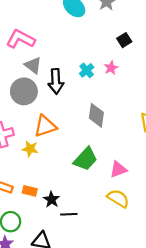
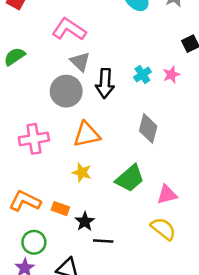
yellow star: (30, 149) -> (82, 172), moved

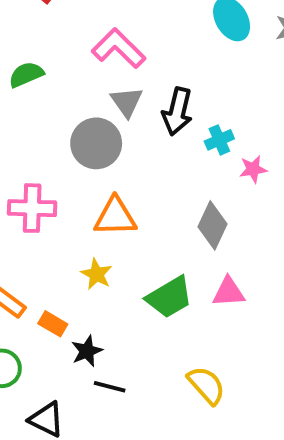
pink star: (171, 75) -> (253, 169), moved
black arrow: (105, 83) -> (177, 111), moved
pink triangle: (167, 195) -> (228, 292), moved

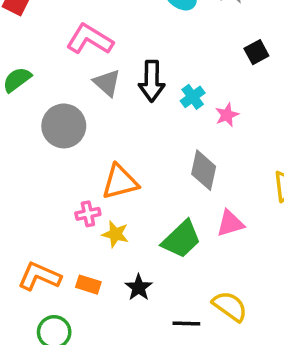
gray circle: (96, 143) -> (64, 126), moved
pink cross: (32, 208) -> (88, 214), moved, size x0.6
black star: (87, 351) -> (139, 287), moved
black line: (110, 387) -> (186, 323), moved

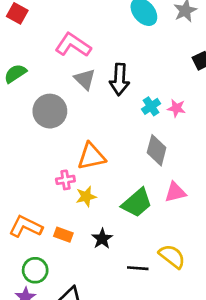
cyan cross: (193, 97) -> (151, 106), moved
pink star: (227, 115) -> (176, 108), turned 30
yellow star: (115, 234) -> (86, 197), turned -30

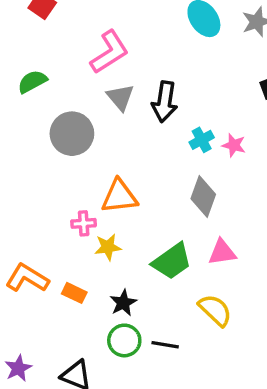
pink L-shape: (73, 45) -> (109, 52), turned 108
yellow semicircle: (172, 256) -> (215, 310), moved
green circle: (35, 270) -> (124, 340), moved

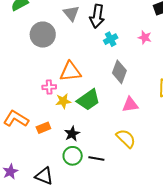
cyan cross: (202, 140) -> (111, 39), moved
pink star: (234, 145) -> (145, 37), moved
green trapezoid: (172, 261) -> (88, 100), moved
orange rectangle: (74, 293) -> (43, 128), turned -48

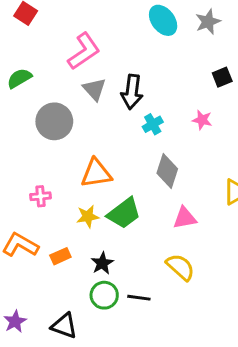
pink cross: (49, 87) -> (41, 196), moved

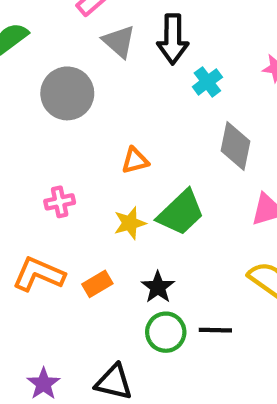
orange triangle: (96, 173) -> (135, 160), size x0.6

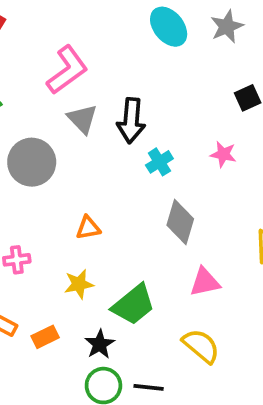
green trapezoid: (181, 213) -> (133, 305), moved

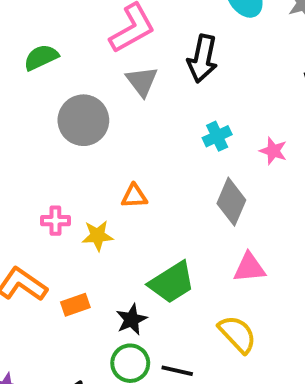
black arrow: (131, 121) -> (202, 59), moved
pink star: (223, 154) -> (273, 151), moved
yellow star: (79, 284) -> (98, 236), moved

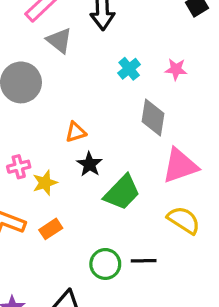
yellow star: (98, 236) -> (45, 183), moved
pink triangle: (249, 268) -> (180, 166), size x1.4
black star: (131, 319) -> (89, 164), moved

